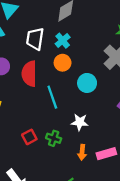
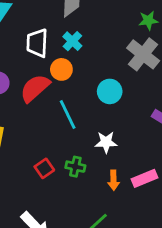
orange circle: (63, 63) -> (61, 69), moved
red semicircle: (29, 74) -> (35, 88), turned 55

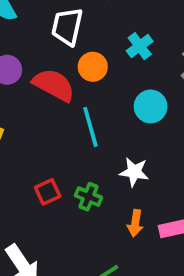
cyan cross: (72, 41) -> (140, 46), moved
red semicircle: (35, 88) -> (54, 85), turned 60

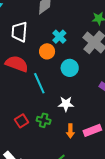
orange circle: (93, 67) -> (47, 51), moved

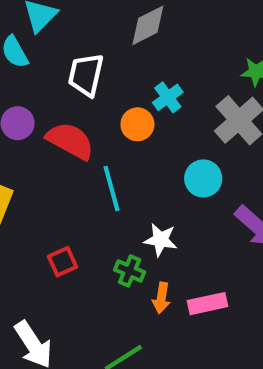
cyan circle: (70, 68) -> (203, 178), moved
green cross: (44, 120) -> (130, 271), moved

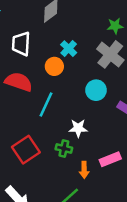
cyan line: (111, 189) -> (46, 104), turned 50
red square: (63, 262) -> (26, 150), size x1.6
orange arrow: (161, 298) -> (84, 170), moved

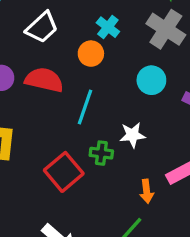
white trapezoid: (21, 44) -> (42, 27), turned -130
green cross: (64, 148) -> (101, 153), moved

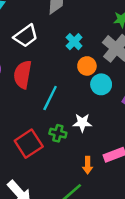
orange circle: (91, 54) -> (87, 66), moved
red semicircle: (44, 80) -> (23, 75), turned -100

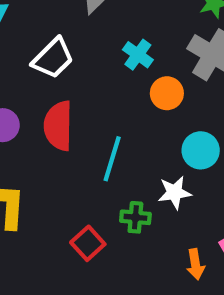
cyan circle: (101, 84) -> (201, 150), moved
red square: (29, 144) -> (88, 243), size x0.7

